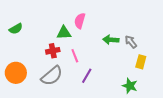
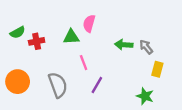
red cross: (53, 51) -> (37, 41), moved
gray semicircle: (52, 76) -> (58, 85), turned -70

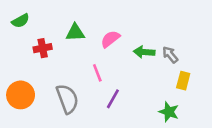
pink semicircle: (89, 23) -> (110, 39), moved, turned 36
green semicircle: (18, 32) -> (21, 21), moved
green triangle: (71, 37) -> (75, 32), moved

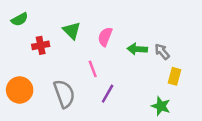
green triangle: (75, 32) -> (72, 30), turned 48
pink semicircle: (110, 39) -> (105, 37), turned -30

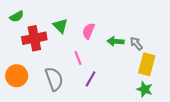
red cross: (41, 45) -> (34, 38), size x1.6
yellow rectangle: (174, 76) -> (147, 64), size x1.5
green star: (161, 106) -> (145, 89), moved

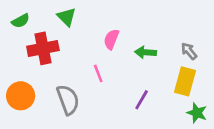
green triangle: (60, 26) -> (67, 17), moved
gray arrow: (136, 43) -> (189, 51), moved
purple line: (91, 79) -> (142, 100), moved
green star: (145, 89) -> (197, 113), moved

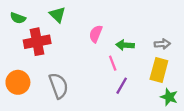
green semicircle: (21, 21) -> (18, 18), turned 49
gray arrow: (189, 51) -> (162, 44), turned 126
pink line: (98, 73) -> (113, 63), moved

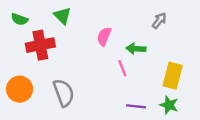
gray arrow: (162, 44) -> (159, 21), moved, turned -49
purple line: (122, 86) -> (136, 106), moved, turned 66
green star: (169, 97) -> (169, 105), moved

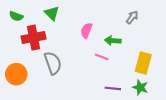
pink line: (122, 68) -> (102, 57), turned -48
gray semicircle: (64, 93) -> (53, 63), moved

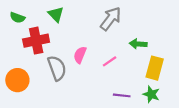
gray arrow: (132, 17) -> (111, 19), moved, size x1.6
pink semicircle: (86, 30) -> (80, 55), moved
green arrow: (113, 41) -> (138, 44), moved
pink line: (102, 57) -> (110, 61), turned -56

